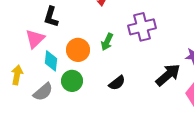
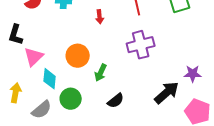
black L-shape: (51, 17) -> (16, 35), moved
green arrow: (107, 42) -> (101, 73), moved
orange circle: (78, 50) -> (78, 56), moved

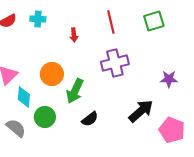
green arrow: (101, 73) -> (75, 91), size x1.4
purple star: (193, 74) -> (169, 79), moved
gray semicircle: (42, 110) -> (16, 128), turned -100

